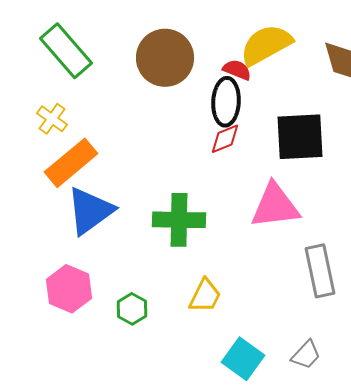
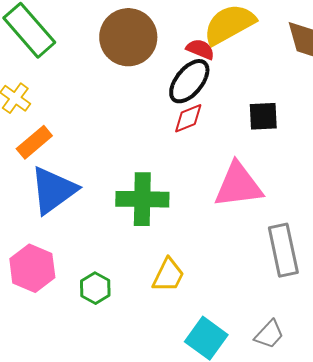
black ellipse: (226, 102) -> (189, 81), turned 36
black square: (300, 137) -> (263, 116), size x0.6
orange rectangle: (71, 163) -> (34, 142), size x0.7

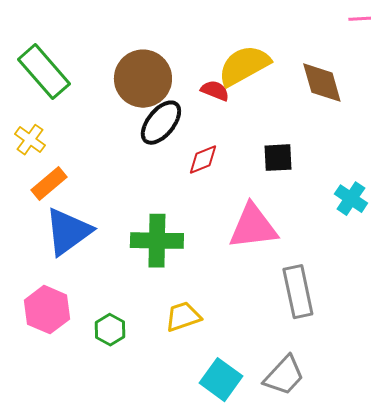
black ellipse: (189, 81) -> (161, 123), moved
yellow trapezoid: (168, 275) -> (183, 317), turned -135
gray trapezoid: (269, 334) -> (284, 376), size x1.4

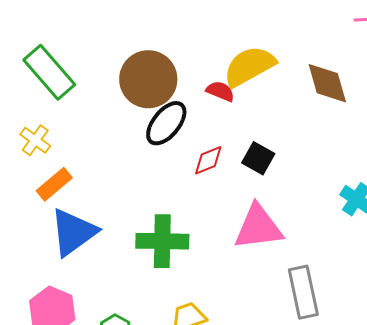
black square: (278, 158) -> (258, 158), moved, turned 32

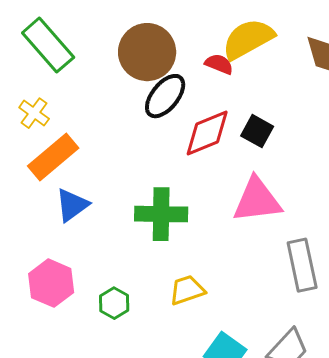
red diamond: (208, 160) -> (207, 133), size x1.6
orange rectangle: (54, 184) -> (53, 157), size x1.4
blue triangle: (73, 232) -> (72, 205), size x0.7

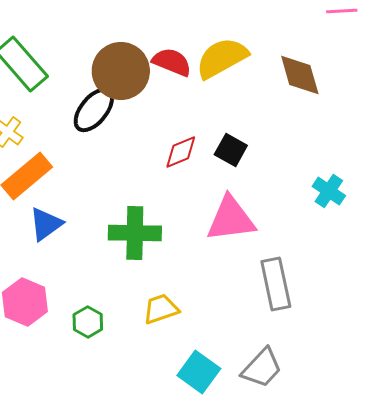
red semicircle: (219, 64) -> (172, 62), moved, size x1.4
black ellipse: (165, 96) -> (94, 110), moved
red diamond: (207, 133) -> (181, 152), size x0.7

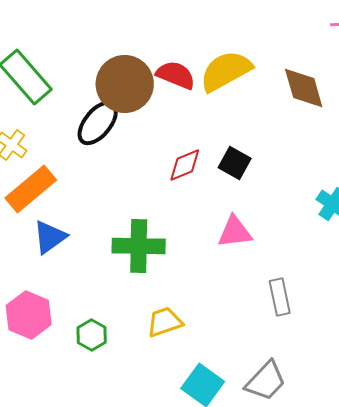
pink triangle: (231, 219) -> (235, 232), size x0.7
gray rectangle: (276, 284) -> (280, 297), size x0.7

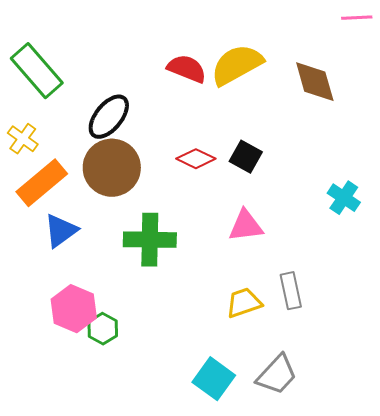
brown circle: (125, 84) -> (112, 168), moved
red diamond: (185, 165) -> (196, 159), turned 48
pink hexagon: (29, 315) -> (74, 309), moved
yellow trapezoid: (165, 322) -> (244, 303), moved

